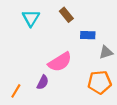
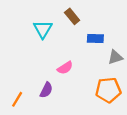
cyan triangle: (31, 18) -> (43, 29), moved
pink semicircle: (60, 62) -> (65, 68), size x0.6

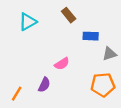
cyan triangle: (43, 29) -> (28, 22), moved, turned 30

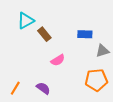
brown rectangle: (69, 15) -> (44, 34), moved
purple semicircle: (44, 85) -> (43, 88), moved, turned -80

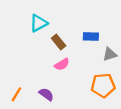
cyan triangle: (26, 21) -> (39, 23), moved
brown rectangle: (44, 34) -> (59, 42), moved

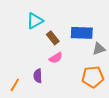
blue rectangle: (91, 37) -> (82, 33), size x1.5
purple semicircle: (46, 94) -> (38, 76), moved, turned -128

